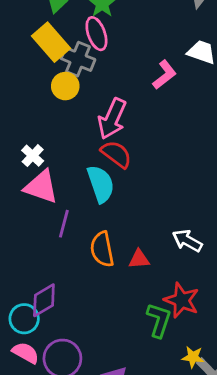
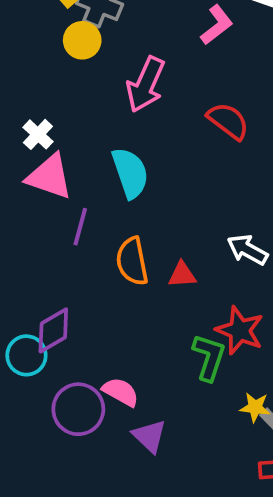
red semicircle: (116, 154) -> (228, 121), moved
pink semicircle: (26, 353) -> (121, 392), moved

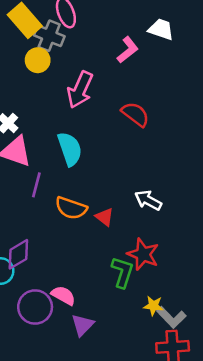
orange semicircle: (132, 261) -> (71, 208), turned -60
red triangle: (182, 275) -> (104, 217), turned 42
purple triangle: (149, 436) -> (83, 325), turned 30

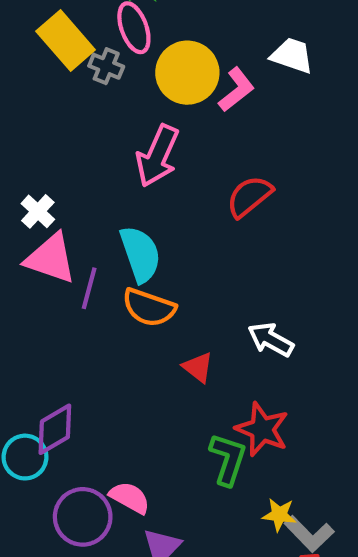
gray cross: (49, 36) -> (106, 66), size x0.7
yellow circle: (38, 60) -> (187, 73), moved, size x1.5
red semicircle: (135, 114) -> (249, 196), turned -76
purple line: (36, 185) -> (89, 288), moved
orange semicircle: (71, 208) -> (149, 308), moved

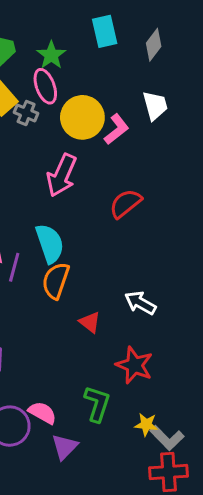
white trapezoid: (292, 55) -> (155, 106), turned 56
orange semicircle: (149, 308) -> (56, 281), turned 90
green L-shape: (228, 459) -> (97, 404), moved

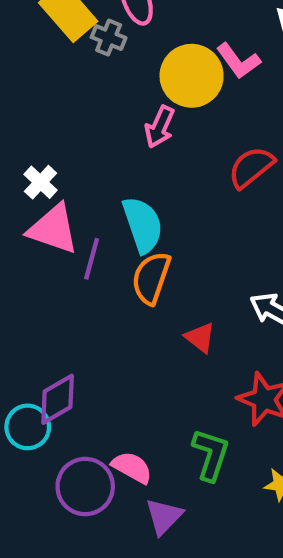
yellow circle: (82, 117) -> (192, 76), moved
pink L-shape: (117, 129) -> (238, 61), turned 92
pink arrow: (62, 175) -> (160, 127), size x0.7

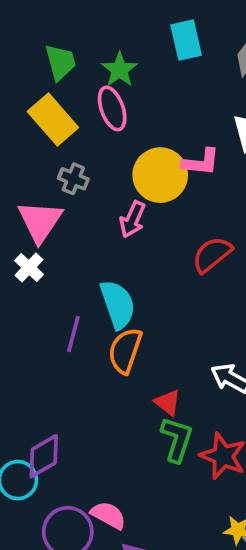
gray cross: (109, 38) -> (73, 179), moved
pink L-shape: (238, 61) -> (201, 162), turned -48
pink triangle: (53, 229) -> (40, 221), moved, turned 45
green L-shape: (211, 455) -> (177, 439), moved

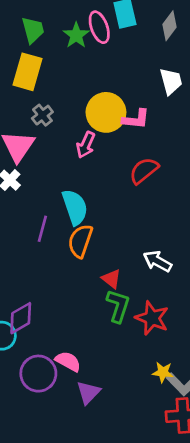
pink ellipse: (112, 108) -> (99, 27), moved
yellow rectangle: (53, 120) -> (28, 72), turned 57
pink L-shape: (201, 162) -> (136, 119), moved
gray cross: (73, 179) -> (42, 115), turned 30

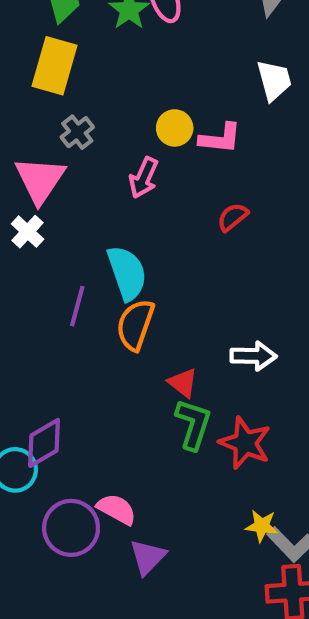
yellow circle: (106, 112) -> (175, 128), size x0.6
red semicircle: (144, 171) -> (233, 217), size x0.7
white arrow: (157, 261) -> (253, 356), turned 152

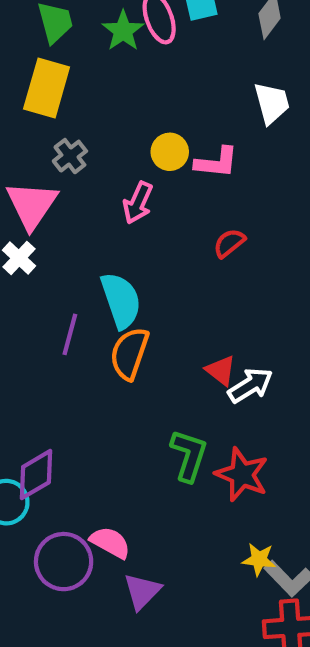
white arrow: (253, 356) -> (250, 385), turned -33
red triangle: (183, 383) -> (221, 370), moved

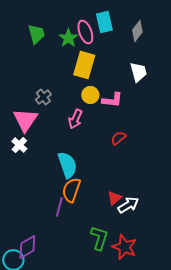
yellow rectangle: (47, 88) -> (84, 65), moved
purple line: (70, 334) -> (59, 207), moved
red triangle: (221, 370) -> (114, 198), turned 42

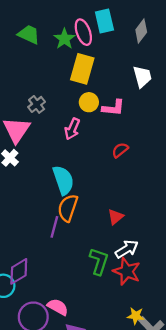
green trapezoid: (36, 34) -> (29, 34), turned -50
white arrow: (128, 205) -> (127, 249), moved

